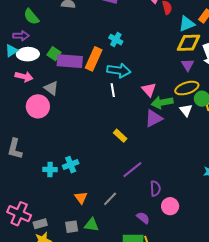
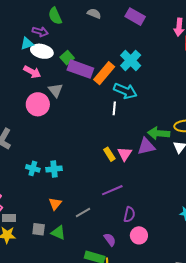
cyan cross: (116, 40) -> (131, 60), size x1.5
pink triangle: (149, 90) -> (125, 154), moved

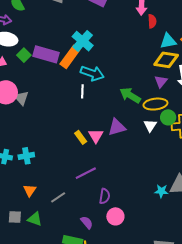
green square: (67, 58) -> (24, 55), moved
cyan cross: (131, 60) -> (83, 41), moved
gray triangle: (55, 90) -> (21, 98), moved
green arrow: (159, 133) -> (130, 95), moved, turned 30

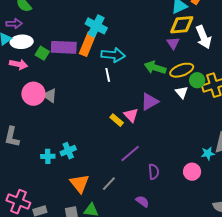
purple triangle: (161, 81) -> (173, 43), moved
orange triangle: (30, 190) -> (80, 183), size x1.5
pink circle: (115, 216) -> (192, 172), moved

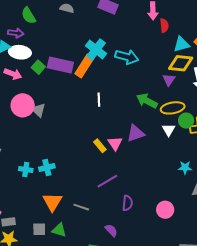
cyan arrow: (113, 55) -> (127, 57), moved
cyan star: (208, 153) -> (185, 168), moved
gray line: (109, 184) -> (81, 207), turned 56

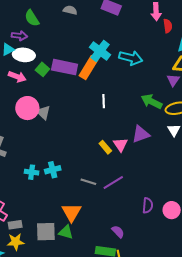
orange triangle: (52, 202) -> (71, 212), moved
purple semicircle: (127, 203) -> (148, 205), moved
gray line: (81, 207) -> (88, 182), moved
gray square: (39, 229) -> (46, 232), size x1.5

